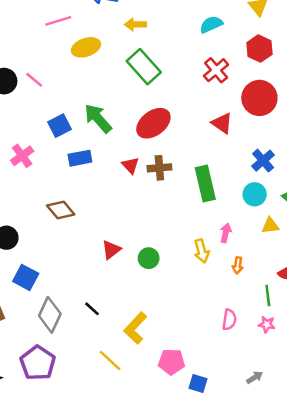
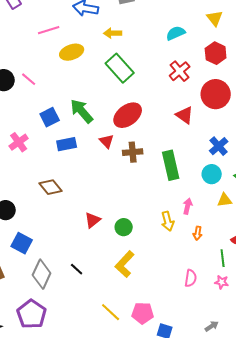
red triangle: (131, 165) -> (107, 141), moved
yellow L-shape: (135, 328) -> (125, 264), moved
yellow line: (110, 361) -> (111, 312), moved

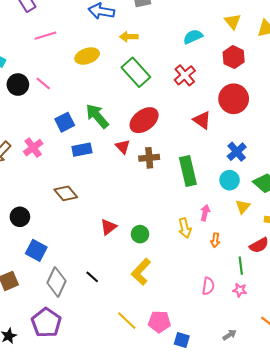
pink line: (49, 30) -> (45, 36), moved
red cross: (180, 71) -> (185, 75), moved
yellow triangle: (225, 200) -> (243, 207), turned -42

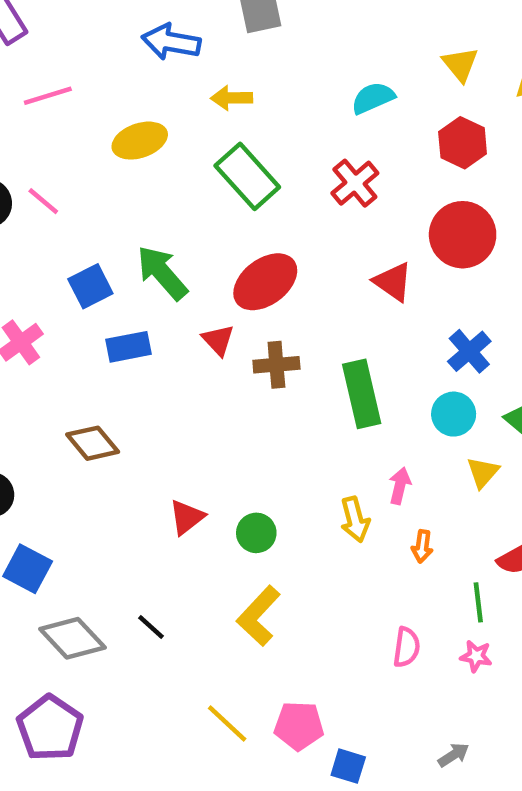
gray diamond: (57, 282) -> (72, 638), turned -68

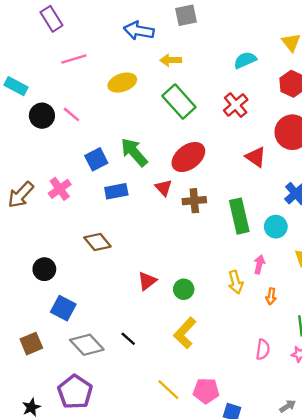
cyan circle: (454, 414) -> (276, 227), moved

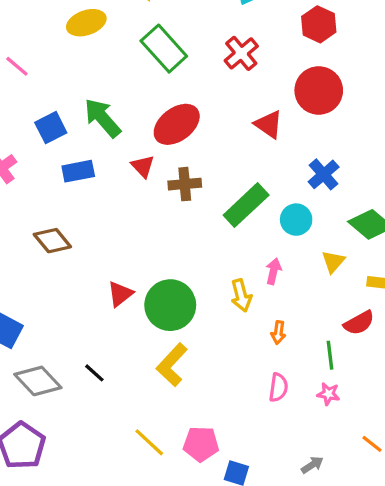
green rectangle: (239, 216) -> (246, 205), turned 60
green circle: (184, 289) -> (170, 305), size x1.8
orange arrow: (271, 296) -> (278, 333), moved

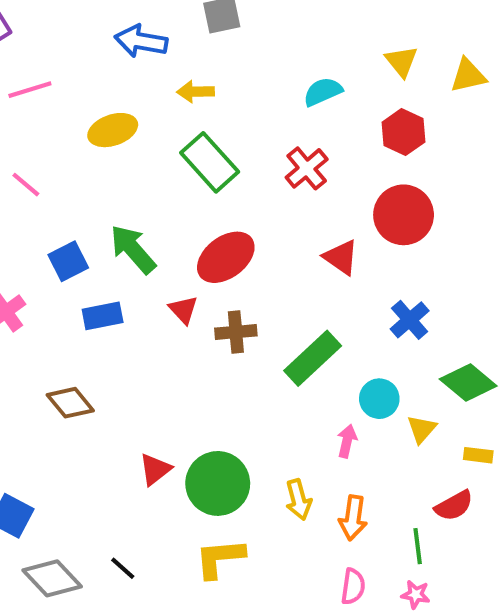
cyan circle: (296, 220) -> (379, 399), moved
yellow arrow: (241, 295) -> (299, 500), moved
orange arrow: (278, 333) -> (353, 518), size x1.5
yellow L-shape: (172, 365) -> (220, 558), turned 42

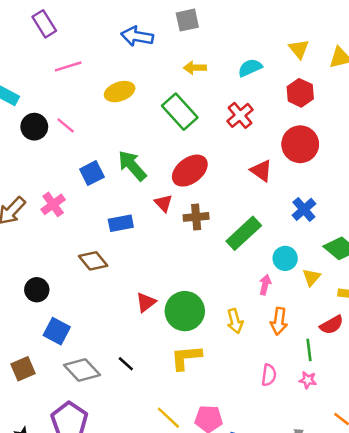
yellow arrow: (196, 92) -> (195, 68), moved
blue rectangle: (103, 316) -> (121, 223), moved
orange arrow: (353, 518) -> (279, 321), moved

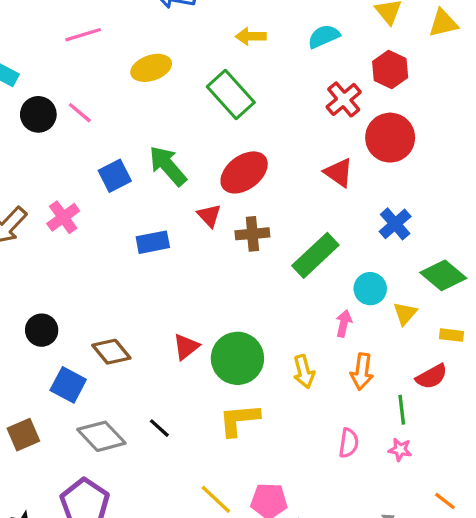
red cross: (240, 115) -> (344, 99), moved
brown diamond: (93, 261) -> (111, 352), moved

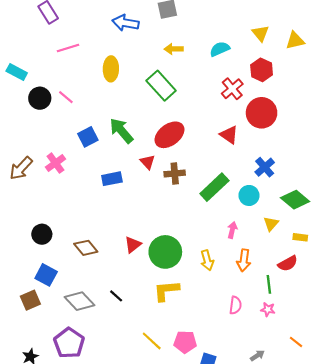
yellow ellipse: (151, 68) -> (111, 69), turned -70
cyan circle: (370, 289) -> (249, 195), moved
blue square: (68, 385) -> (46, 275), moved

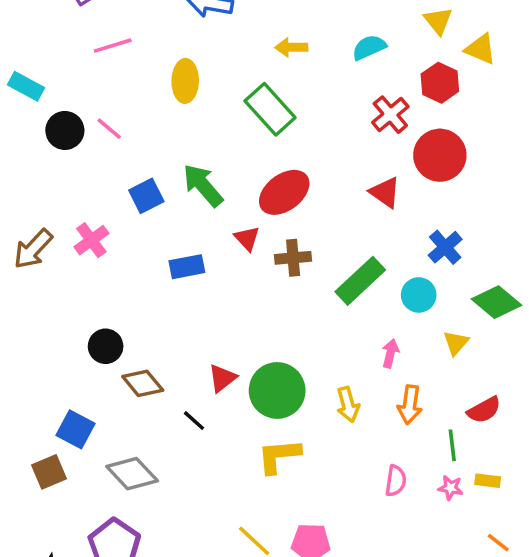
yellow triangle: (295, 41) -> (481, 49), moved, turned 36
black circle: (42, 234) -> (106, 346), moved
yellow rectangle: (300, 237) -> (488, 481), moved
black line: (116, 296) -> (194, 421), moved

